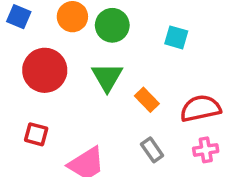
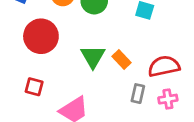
green triangle: (107, 77) -> (93, 57), moved
gray rectangle: (152, 150) -> (138, 94), moved, turned 48

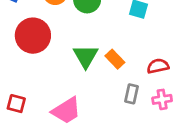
red semicircle: (164, 66) -> (158, 66), size x0.7
red square: (34, 87) -> (16, 104), moved

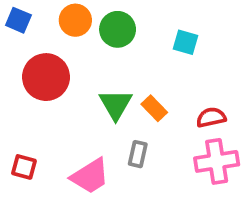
gray rectangle: (132, 94) -> (138, 154), moved
pink cross: (162, 99) -> (217, 161), size x1.6

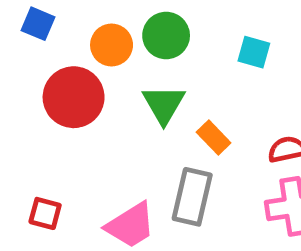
orange circle: (75, 20) -> (112, 45), moved
green triangle: (116, 105) -> (164, 104), moved
gray rectangle: (138, 154) -> (192, 197), size x1.6

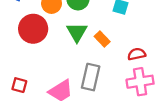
orange rectangle: (214, 138) -> (102, 39), moved

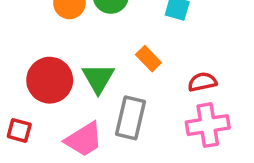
red circle: (33, 29) -> (50, 80), moved
green triangle: (77, 32) -> (98, 78), moved

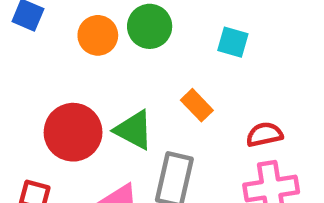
green triangle: (98, 78) -> (134, 130), turned -32

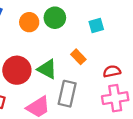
cyan square: (233, 42) -> (96, 26), turned -32

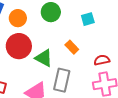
orange circle: (29, 22) -> (18, 18), moved
red circle: (17, 70) -> (19, 46), moved

